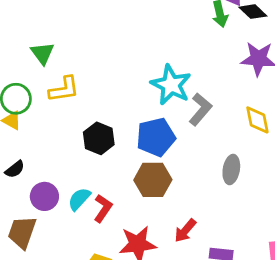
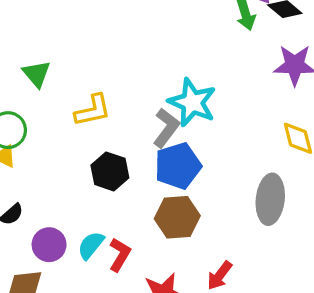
yellow L-shape: (64, 89) -> (93, 110), moved
gray L-shape: (200, 109) -> (166, 128), moved
gray ellipse: (231, 169) -> (270, 199), size x1.4

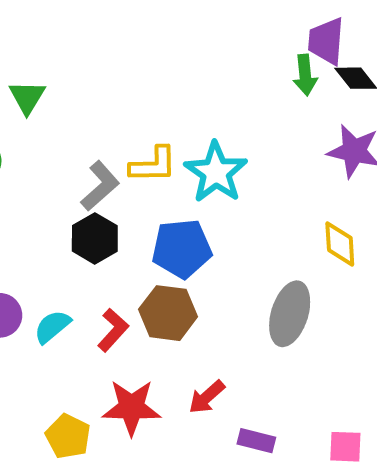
yellow L-shape: (93, 110) -> (153, 165), moved
gray L-shape: (166, 128) -> (100, 186), moved
red L-shape: (120, 255) -> (113, 330), moved

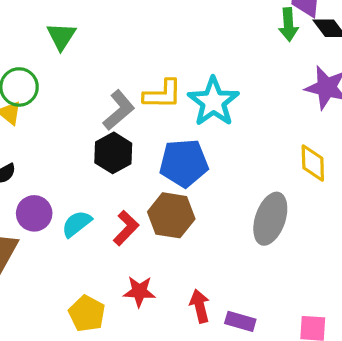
red arrow: (207, 397) -> (200, 306), moved, turned 116
red star: (131, 407) -> (139, 291), size x0.7

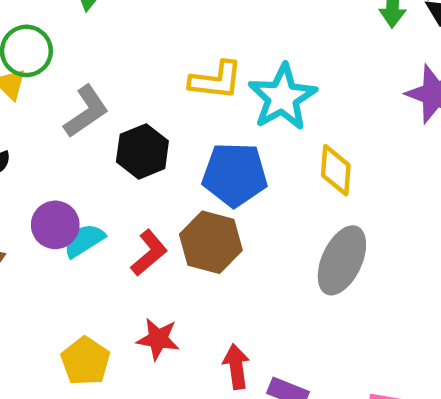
gray L-shape: (119, 110) -> (86, 111), moved
yellow diamond: (313, 163) -> (336, 170), moved
purple circle: (34, 213) -> (55, 225), moved

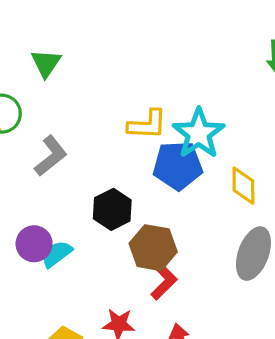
black hexagon: (142, 151) -> (112, 209), moved
blue pentagon: (235, 175) -> (178, 166), moved
red L-shape: (149, 253) -> (164, 282), moved

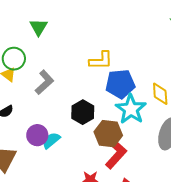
cyan star: (199, 133) -> (131, 109), moved
red L-shape: (164, 282) -> (116, 154), size x1.4

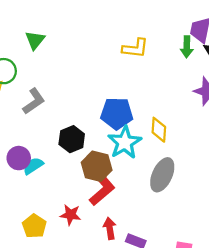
yellow L-shape: (101, 60) -> (135, 48), moved

